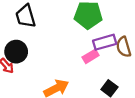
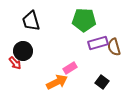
pink rectangle: (91, 56) -> (70, 68), moved

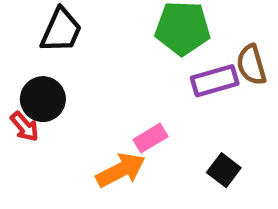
black trapezoid: (31, 21) -> (61, 30), turned -140
brown semicircle: (114, 47) -> (251, 65), moved

